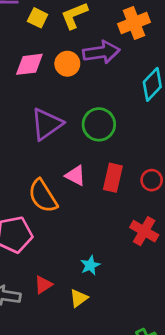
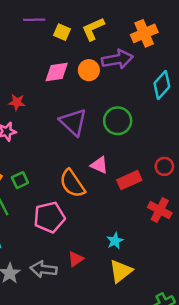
purple triangle: (47, 124) -> (73, 122), turned -40
red rectangle: (113, 178) -> (129, 180), moved, turned 55
yellow triangle: (79, 298) -> (121, 271), moved, size x1.5

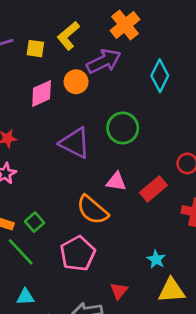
yellow triangle: (121, 271) -> (172, 290), turned 50

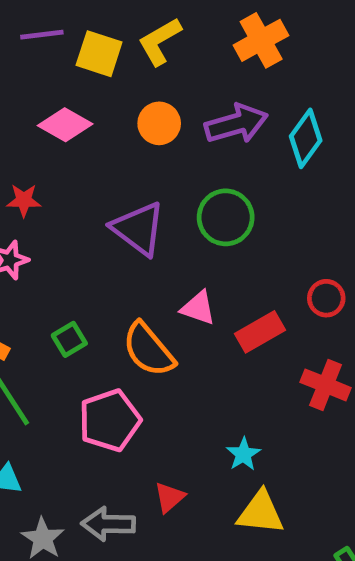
yellow square: (35, 49) -> (99, 54), size x1.4
purple arrow: (104, 61) -> (236, 124), moved
pink diamond: (42, 93) -> (65, 125), moved, turned 44
green square: (34, 222) -> (69, 339), moved

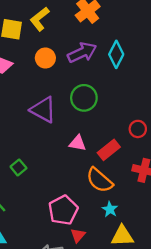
orange semicircle: (148, 350) -> (99, 180), moved
pink pentagon: (110, 420) -> (63, 210), moved

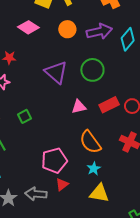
pink triangle: (78, 143) -> (79, 107), turned -35
red rectangle: (109, 150) -> (109, 105), moved

